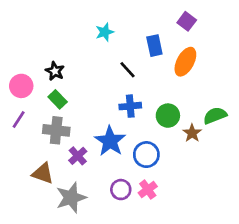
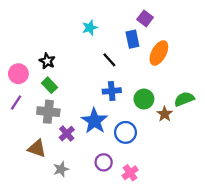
purple square: (187, 21) -> (145, 18), moved
pink cross: (148, 190) -> (130, 173), moved
gray star: (71, 198) -> (61, 169), size x0.6

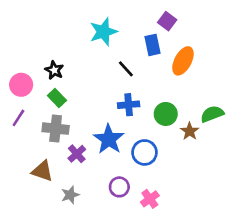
cyan star: (90, 28) -> (103, 32), size x1.5

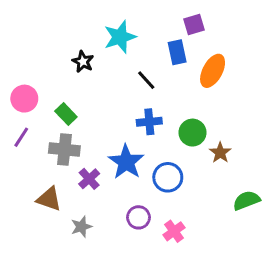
purple square: (167, 21) -> (194, 25), turned 36
black star: (54, 70) -> (83, 62), moved
green semicircle: (212, 114) -> (247, 200), moved

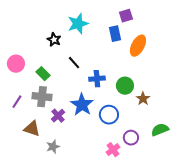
black line: (146, 80) -> (74, 63), moved
purple line: (21, 137) -> (17, 102), moved
purple circle: (138, 217) -> (131, 138), moved

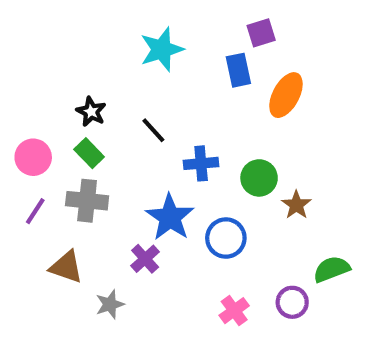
black star: (54, 40) -> (91, 112), moved
pink circle: (16, 64) -> (33, 157), moved
purple cross: (58, 116) -> (145, 259), moved
purple circle: (131, 138) -> (292, 302), moved

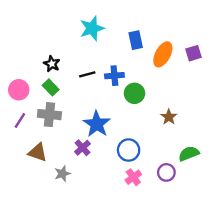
purple square: (261, 33) -> (194, 53), moved
black line: (153, 130) -> (87, 74), turned -63
blue cross: (201, 163) -> (114, 76), moved
green circle: (259, 178) -> (134, 93), moved
blue circle: (226, 238) -> (129, 150), moved

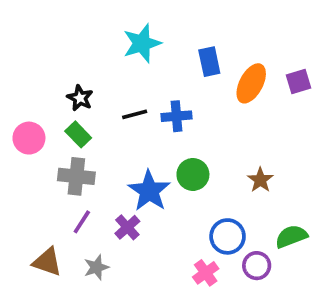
green circle: (134, 93) -> (193, 174), moved
purple line: (20, 120) -> (82, 222), moved
blue circle: (129, 150) -> (228, 236), moved
brown triangle: (38, 152) -> (47, 262), moved

